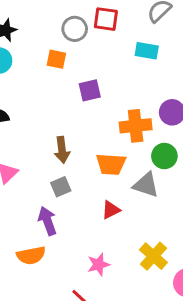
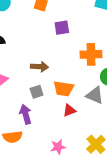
brown arrow: (62, 150) -> (39, 67), turned -84
orange trapezoid: (111, 164) -> (63, 89), moved

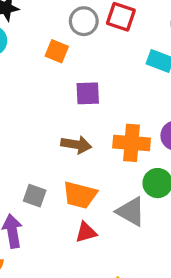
brown arrow: (39, 67) -> (76, 145), moved
gray square: (37, 92) -> (35, 196), turned 32

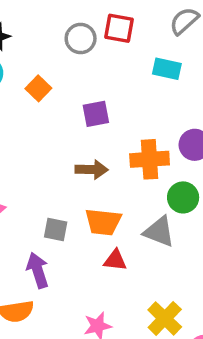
orange square: (57, 51) -> (38, 88), moved, turned 30
red triangle: (86, 232) -> (115, 260), turned 30

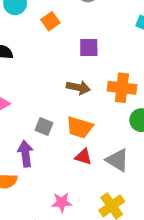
gray triangle: (159, 232) -> (117, 160), moved

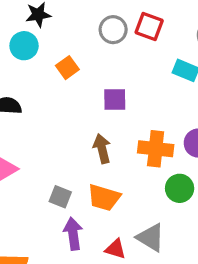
brown arrow: (78, 87) -> (102, 149), turned -115
purple arrow: (25, 154) -> (73, 234), moved
red triangle: (83, 157) -> (115, 249), moved

